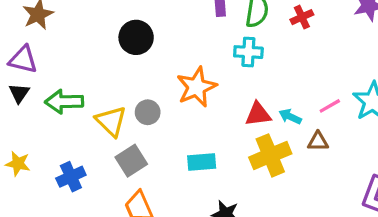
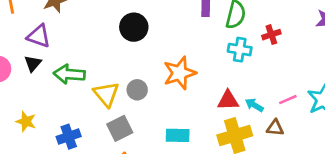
red cross: (302, 17) -> (271, 35), moved
cyan cross: (248, 52) -> (240, 50), moved

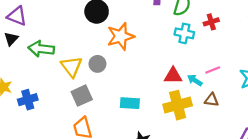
orange star: (180, 73) -> (121, 36), moved
pink line: (288, 100) -> (213, 70), moved
blue cross: (69, 137) -> (28, 100), moved

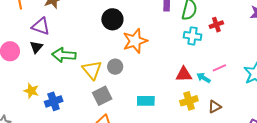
brown triangle: (212, 100) -> (215, 107), moved, turned -32
yellow cross: (178, 105) -> (189, 101), size x0.7

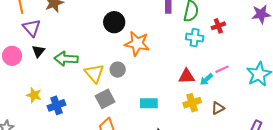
purple triangle: (41, 26) -> (32, 28), moved, turned 30
orange star: (135, 41) -> (137, 44), turned 30
cyan arrow: (204, 78) -> (206, 79), turned -72

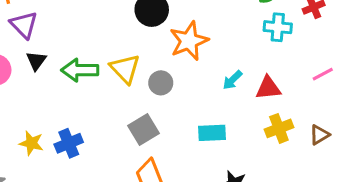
orange star: (137, 44) -> (189, 41), turned -30
yellow triangle: (94, 73) -> (125, 69), moved
cyan arrow: (206, 79) -> (232, 80), moved
yellow star: (34, 95) -> (31, 143), moved

